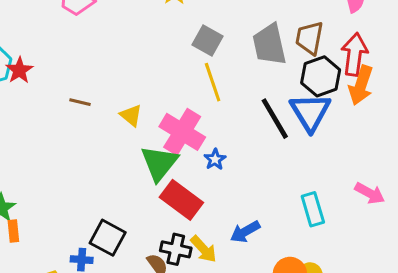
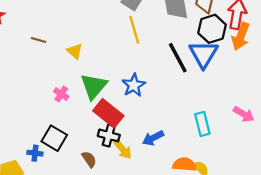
pink cross: (182, 132) -> (61, 94), moved, size x0.5
blue star: (215, 159) -> (134, 85), size x1.5
black cross: (176, 249) -> (109, 135), moved

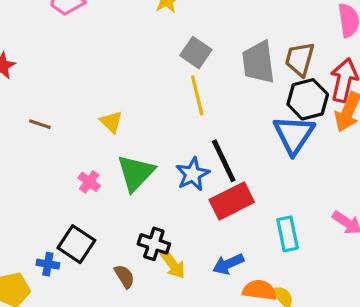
brown line: (38, 40) -> (40, 124), moved
black line: (178, 58) -> (224, 161), moved
red rectangle: (108, 113) -> (232, 201), moved, turned -68
blue arrow: (153, 138) -> (228, 264), moved

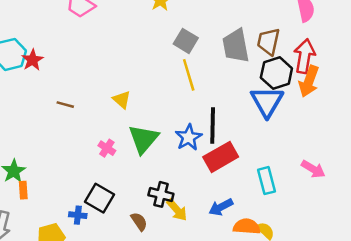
black line: (224, 161) -> (213, 125), turned 30

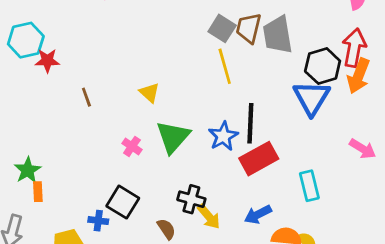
brown trapezoid: (268, 42) -> (249, 28), moved
red star: (32, 60) -> (47, 61), moved, turned 30
brown line: (65, 105) -> (86, 97), turned 54
pink arrow: (313, 169) -> (363, 149), moved

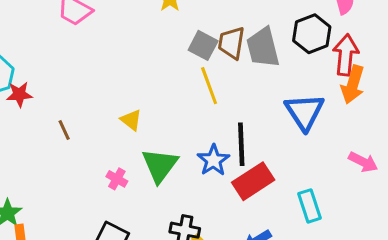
black hexagon: (323, 66) -> (312, 34), moved

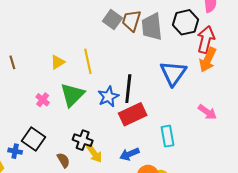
yellow line: (209, 86) -> (88, 61), moved
yellow triangle: (131, 120) -> (58, 62), turned 42

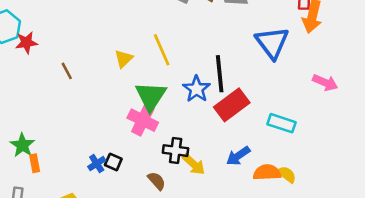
pink cross: (43, 100) -> (143, 120), moved, size x1.6
cyan rectangle: (168, 136) -> (281, 123), turned -50
black square: (33, 139) -> (113, 162), size x0.6
blue cross: (15, 151) -> (97, 164), moved, turned -32

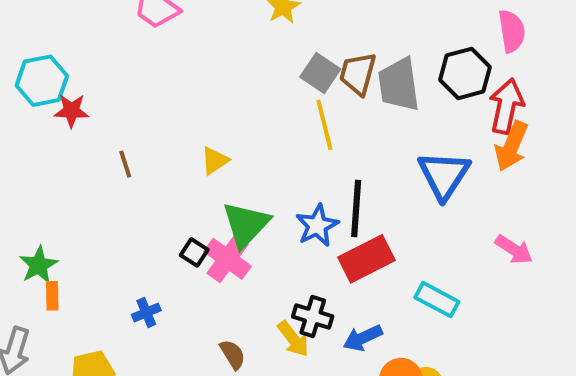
yellow line: (162, 50) -> (324, 125), moved
black cross: (176, 151) -> (313, 316), moved
black square: (113, 162) -> (194, 252), moved

